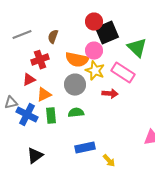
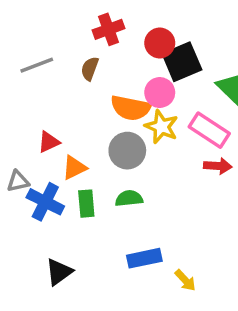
red cross: (40, 60) -> (108, 29), moved
red arrow: (110, 94) -> (218, 166), moved

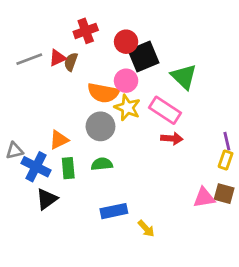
red triangle: (49, 142) -> (57, 58), moved
black triangle: (59, 272) -> (47, 199), moved

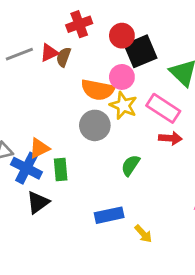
orange triangle: (59, 140) -> (39, 148), moved
green semicircle: (102, 164) -> (130, 165), moved, turned -50

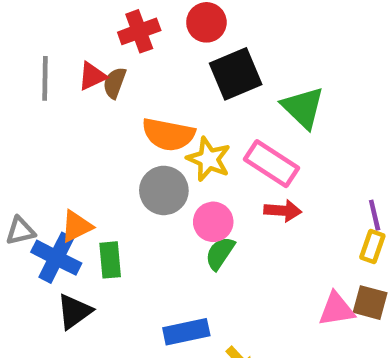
red circle: (122, 36) -> (206, 22), moved
gray line: (19, 54) -> (45, 78), turned -68
pink circle: (122, 77) -> (213, 222), moved

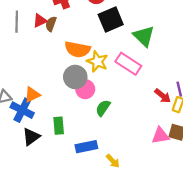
red arrow: (283, 211) -> (163, 96), moved, turned 35
pink circle: (213, 222) -> (85, 89), moved
green rectangle: (110, 260) -> (59, 126), moved

